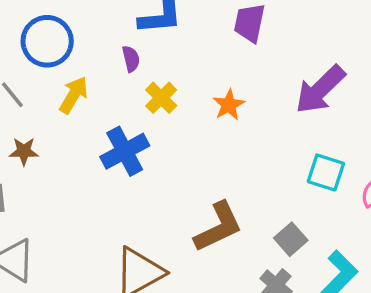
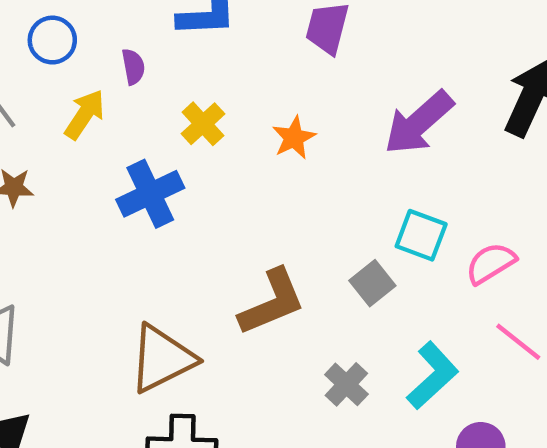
blue circle: (47, 41) -> (52, 40), size x0.7
purple semicircle: (131, 59) -> (133, 67), moved
gray square: (291, 239) -> (372, 283), moved

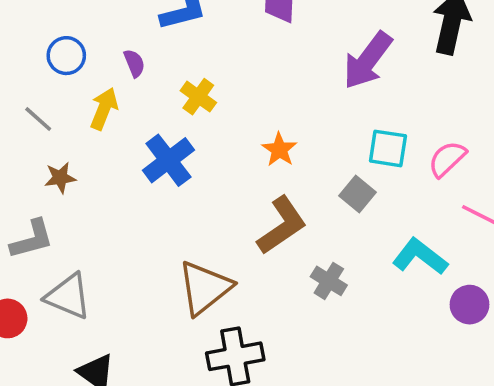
orange star: (294, 138) -> (279, 150), moved
cyan L-shape: (432, 375) -> (420, 257), turned -88
gray cross: (346, 384) -> (329, 281), moved

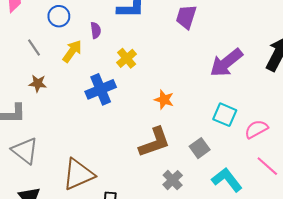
orange star: (279, 150) -> (164, 100), turned -30
gray square: (358, 194) -> (200, 148), moved
brown triangle: (205, 288) -> (78, 174), moved

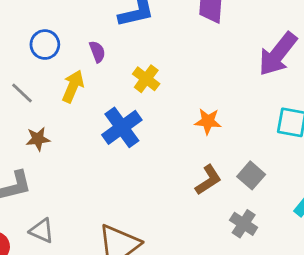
brown L-shape: (154, 142) -> (208, 180), size x0.7
gray square: (200, 148) -> (251, 175), moved
gray triangle: (25, 151) -> (42, 231), size x0.7

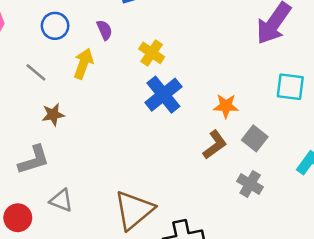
orange star: (208, 121) -> (226, 106), moved
blue cross: (122, 127) -> (163, 95), moved

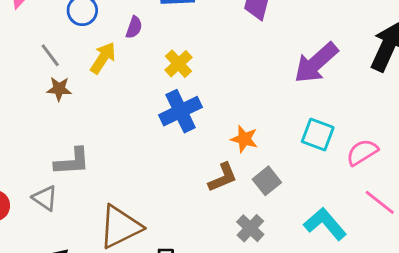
purple semicircle: (105, 30) -> (134, 27), turned 30
brown star: (53, 115) -> (59, 89), moved
gray L-shape: (34, 160) -> (72, 161), moved

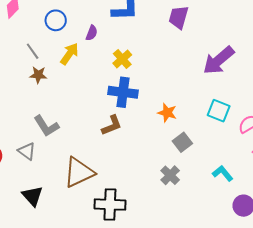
blue cross: (181, 111) -> (123, 92), turned 32
gray L-shape: (72, 161) -> (46, 126), turned 60
brown L-shape: (223, 177) -> (112, 125), moved
cyan L-shape: (325, 224) -> (223, 173), size x0.7

